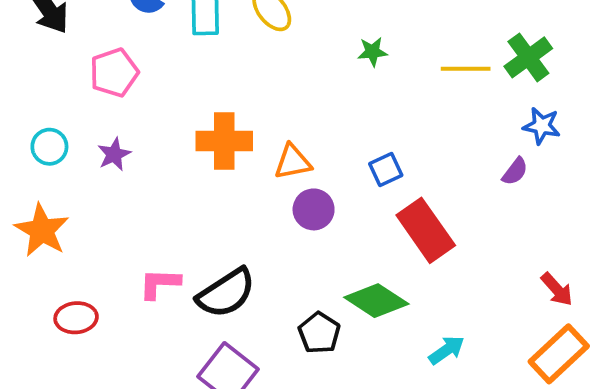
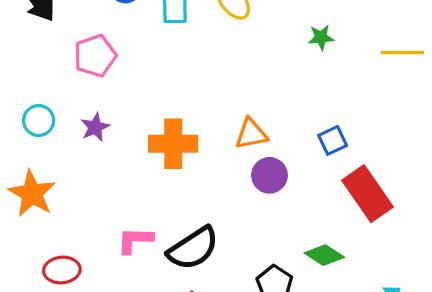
orange cross: (224, 141) -> (173, 144), moved
green diamond: (376, 301) -> (324, 255), size x0.7

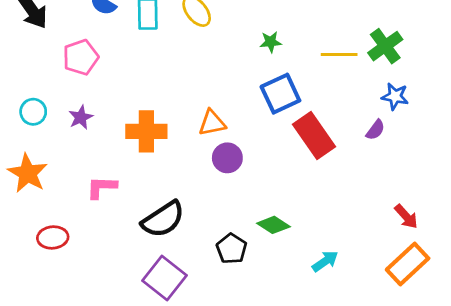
blue square: (333, 140) -> (280, 94), moved, size x1.6
red rectangle: (367, 194) -> (314, 136), moved
pink L-shape: (135, 240) -> (102, 187), moved

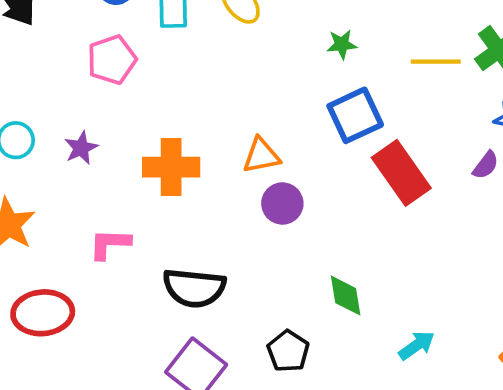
pink pentagon: (81, 57) -> (112, 60), moved
black semicircle: (163, 219) -> (194, 288), turned 39
green diamond: (273, 225) -> (346, 296), turned 48
red ellipse: (53, 237) -> (43, 313), size x1.4
black pentagon: (232, 249) -> (288, 351), moved

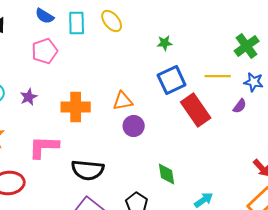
yellow line: (436, 62) -> (218, 76), moved
pink L-shape: (110, 244) -> (44, 147), size x1.4

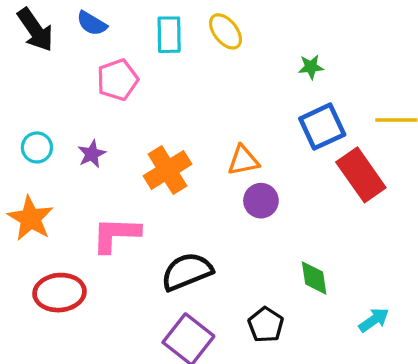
blue semicircle: (45, 16) -> (92, 23), moved
orange cross: (76, 107) -> (167, 170), turned -32
black semicircle: (88, 170) -> (187, 272), turned 152

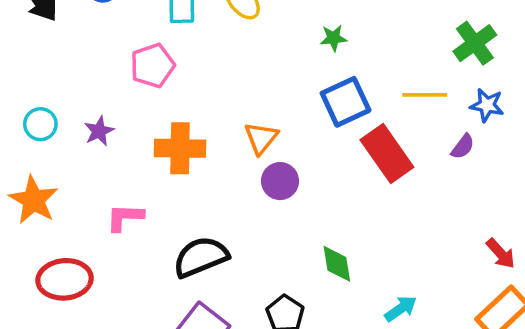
pink pentagon: (118, 80) -> (152, 66), moved
orange triangle: (243, 160) -> (261, 138), turned -40
orange cross: (167, 170) -> (180, 148), turned 33
pink L-shape: (116, 235) -> (125, 217), size x0.7

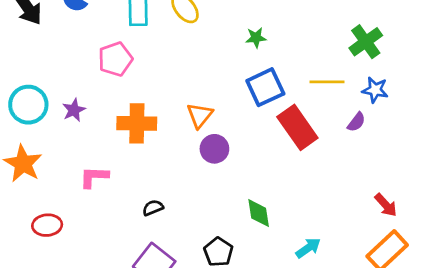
cyan circle: (40, 124) -> (28, 105), size x1.5
black semicircle: (201, 257) -> (153, 208), size x0.5
red ellipse: (65, 279) -> (47, 225), size x0.7

